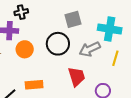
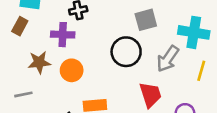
orange circle: (25, 49) -> (72, 70), moved
gray arrow: (90, 49) -> (168, 59), turned -30

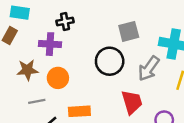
gray line: (23, 94) -> (37, 101), moved

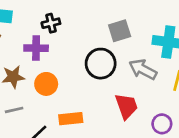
gray arrow: (149, 68) -> (143, 69), turned 85
gray line: (37, 101) -> (14, 110), moved

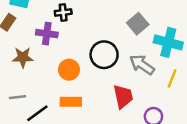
gray square: (120, 31) -> (138, 24), moved, turned -30
orange circle: (46, 84) -> (69, 70), moved
gray line: (14, 110) -> (18, 97), moved

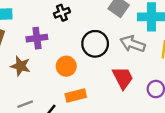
black cross: (63, 12) -> (62, 13), moved
brown star: (23, 57) -> (20, 66), turned 30

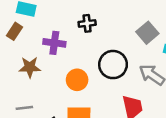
brown star: (20, 66) -> (30, 67), turned -30

